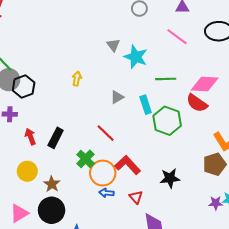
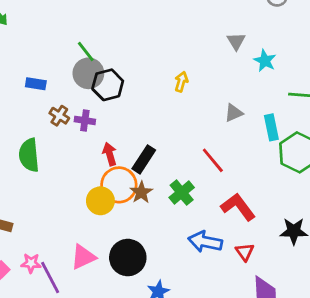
cyan star: (136, 57) -> (265, 61), size x0.7
orange circle: (103, 173) -> (119, 185), moved
brown star: (52, 184) -> (141, 192), moved
blue arrow: (106, 193) -> (205, 242), size x1.6

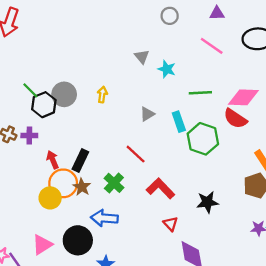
green line: (86, 52) -> (30, 90), moved
gray circle: (88, 73) -> (64, 94), moved
blue arrow: (205, 242) -> (104, 218), moved

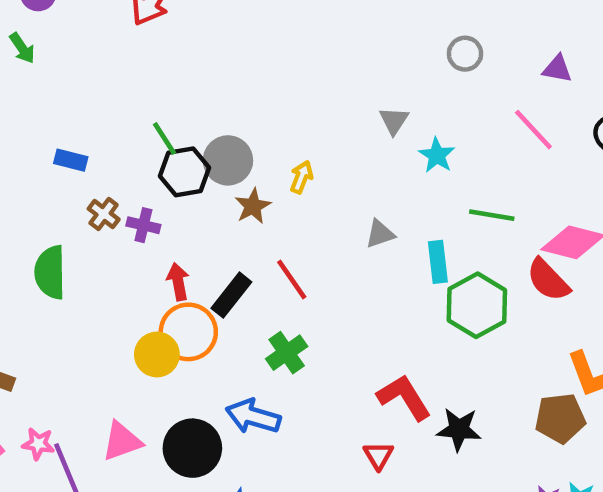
red line: (136, 154) -> (292, 279), moved
brown star: (82, 187) -> (253, 206), moved
red L-shape: (160, 188) -> (404, 397), moved

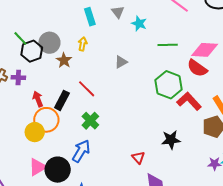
cyan rectangle: (438, 262) -> (90, 17), moved
red L-shape: (404, 397) -> (189, 101), moved
blue arrow: (253, 416) -> (81, 151), turned 115
pink triangle: (122, 441) -> (38, 167), moved

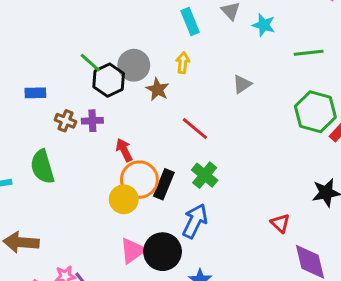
black rectangle: (62, 100) -> (164, 184), moved

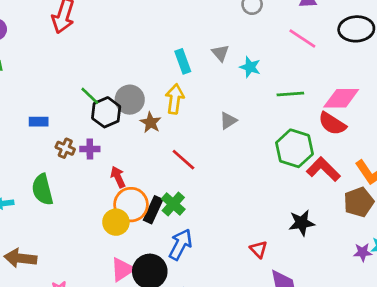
yellow arrow: (183, 63) -> (175, 99), size x1.5
green cross: (205, 175) -> (173, 204), moved

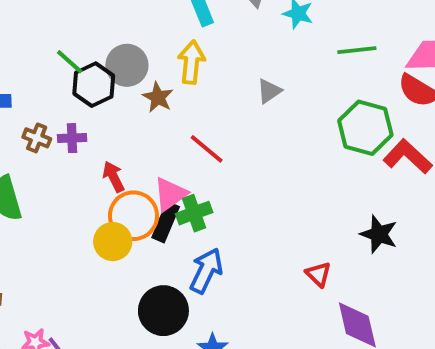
green cross: (173, 204) -> (194, 213), turned 30
black star: (302, 223) -> (379, 234), turned 30
pink triangle: (122, 269) -> (170, 194), moved

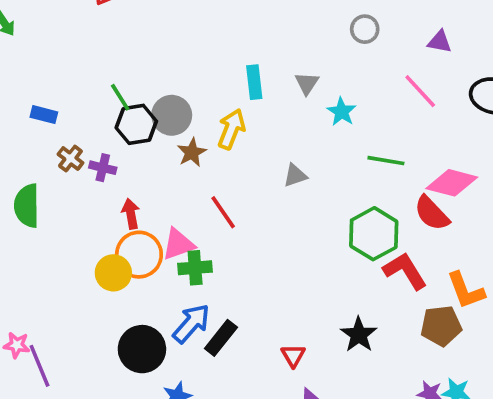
black rectangle: (166, 222) -> (221, 338), moved

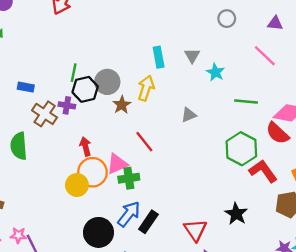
green line: (120, 97) -> (74, 73), turned 48
brown cross: (70, 158) -> (45, 114), size x1.5
purple cross: (103, 168) -> (67, 105), moved
red triangle: (293, 356) -> (195, 230), size x1.5

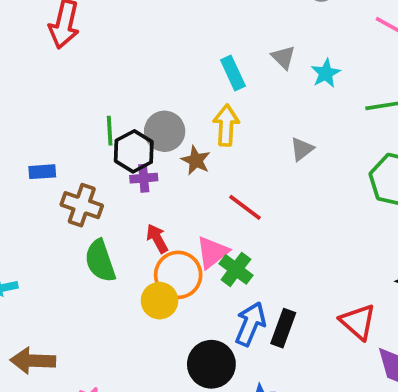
cyan star: (216, 72) -> (326, 73), turned 30
purple cross: (67, 105) -> (144, 178), moved
green semicircle: (19, 146) -> (100, 261), moved
green cross: (129, 178) -> (236, 269), turned -30

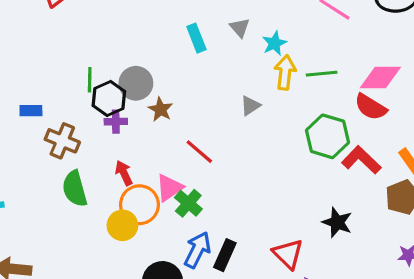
yellow arrow: (226, 125) -> (285, 72), moved

